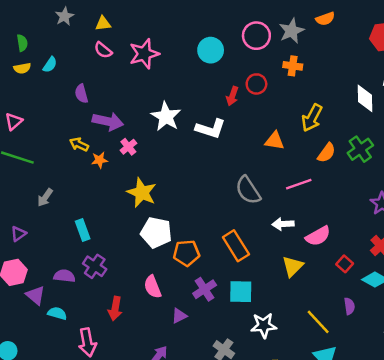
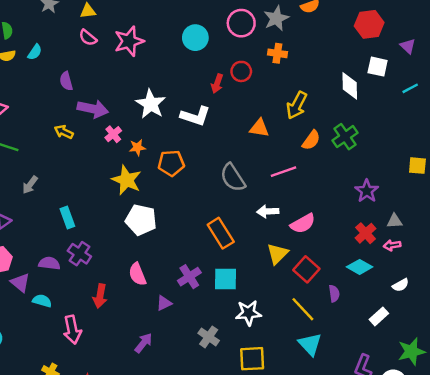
orange star: (99, 160) -> (137, 147), moved
orange pentagon: (186, 253) -> (171, 163), moved
red square: (345, 264) -> (306, 269), moved, size x1.5

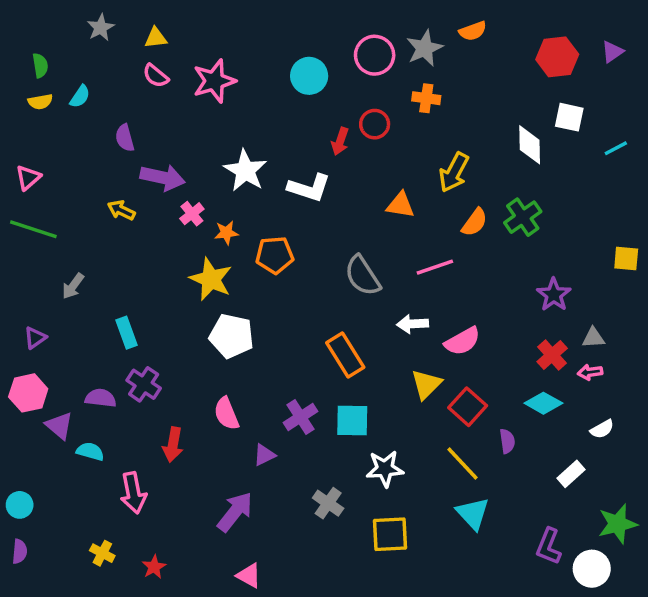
purple triangle: (408, 46) -> (612, 52), moved, turned 42
purple arrow: (143, 343) -> (235, 512), size x1.4

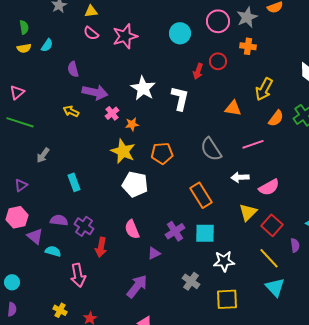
white L-shape: (309, 188) -> (180, 98), turned -95
orange pentagon: (275, 255) -> (162, 153), moved
purple cross: (144, 384) -> (84, 226), moved

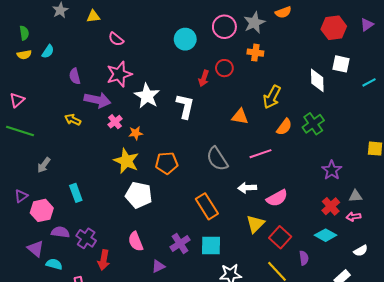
pink semicircle: (91, 33) -> (116, 39), moved
pink star: (125, 36) -> (119, 74), moved
pink hexagon: (17, 217) -> (42, 210), moved

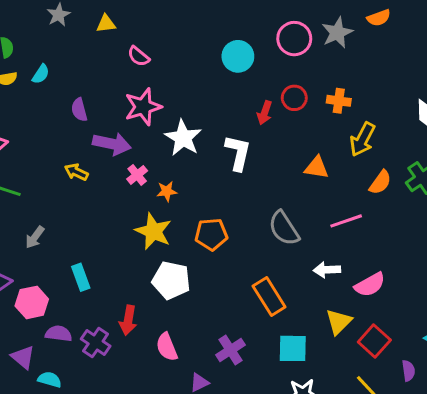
orange cross: (255, 53) -> (339, 101), moved
cyan square: (211, 246) -> (293, 348), moved
red arrow: (104, 260) -> (128, 320), moved

